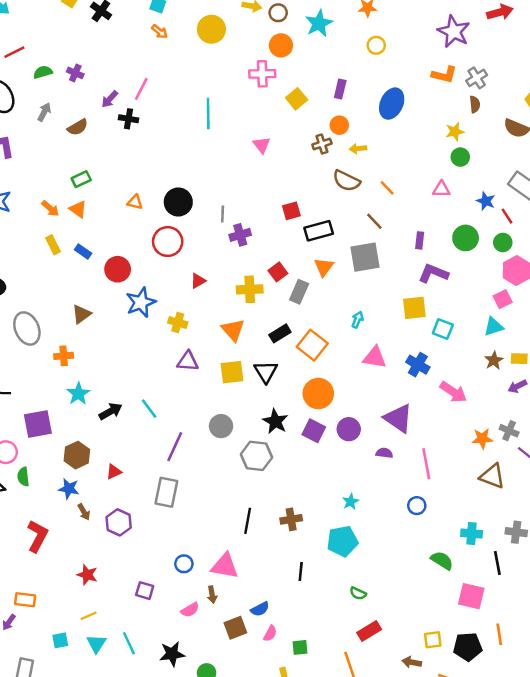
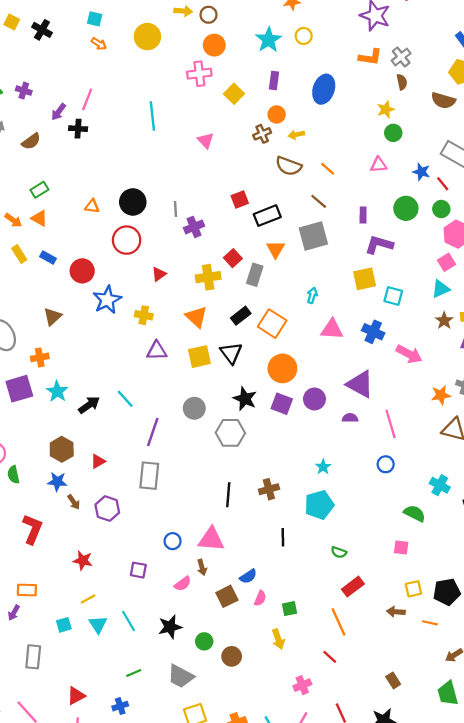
cyan star: (319, 23) -> (269, 40), moved
purple square: (38, 424) -> (19, 389), moved
cyan cross: (472, 533) -> (440, 485), turned 30
pink square: (471, 596) -> (401, 547), moved, size x0.6

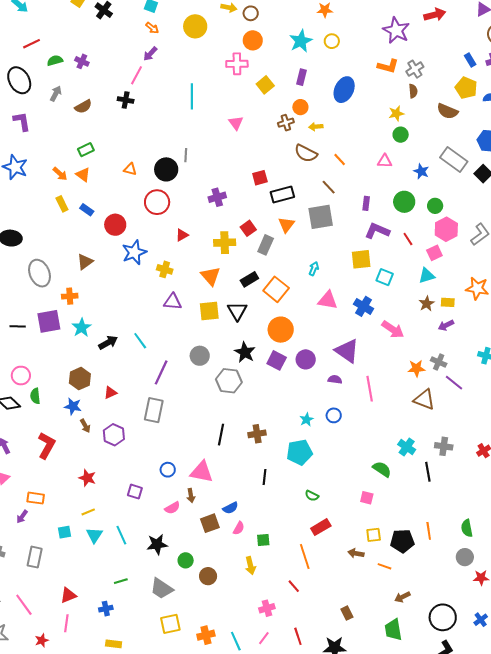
purple arrow: (59, 112) -> (150, 54), moved
red line: (443, 184) -> (408, 239), moved
gray line: (176, 209) -> (186, 155), moved
blue circle: (386, 464) -> (334, 415), moved

